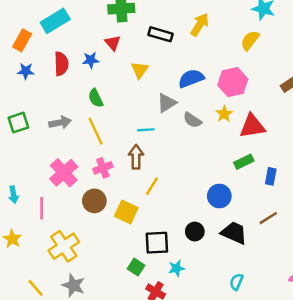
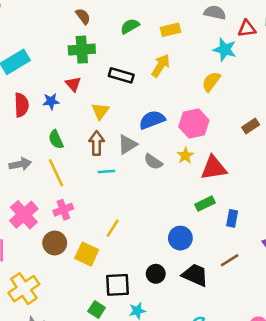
brown arrow: (136, 157) -> (97, 143), moved

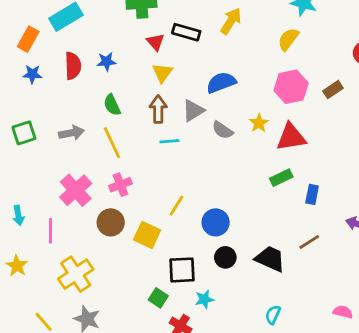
red triangle: (73, 84) -> (155, 42), moved
pink hexagon: (194, 123) -> (291, 87), moved
blue circle: (180, 238) -> (216, 222), moved

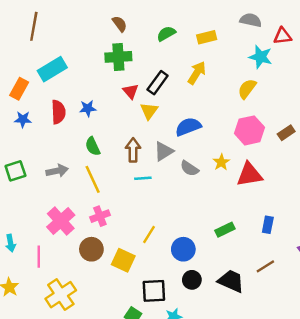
black rectangle: (186, 32) -> (158, 83), turned -70
yellow triangle: (162, 73) -> (149, 111), moved
green rectangle: (281, 178) -> (225, 230), moved

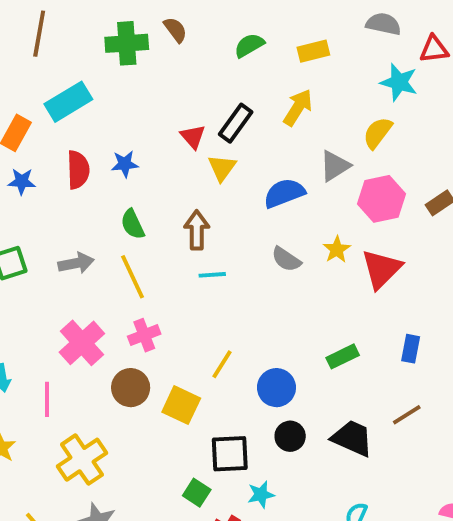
green cross: (118, 57) -> (127, 43), moved
gray triangle: (164, 151) -> (335, 166), moved
red triangle: (249, 175) -> (381, 269), turned -36

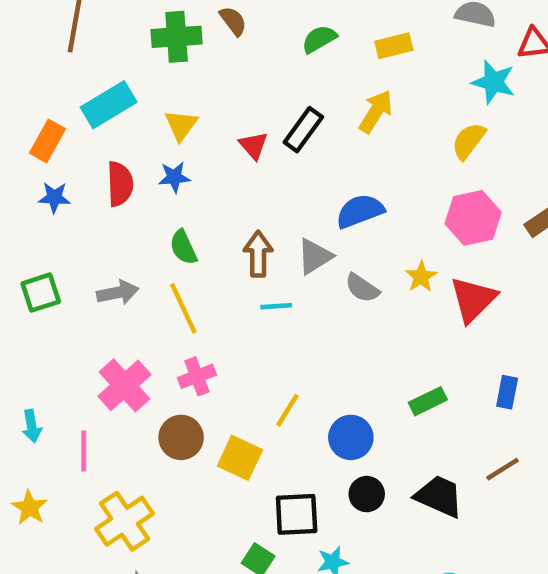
gray triangle: (335, 166) -> (315, 256), moved
yellow triangle: (222, 168) -> (181, 125), moved

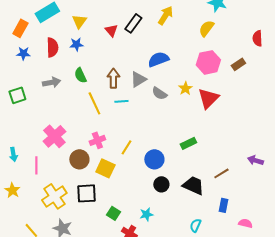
gray arrow: (118, 293) -> (51, 82), moved
yellow line: (183, 308) -> (94, 103), moved
pink cross: (197, 376) -> (97, 140), moved
blue rectangle: (507, 392) -> (223, 205), moved
black square: (297, 514) -> (86, 193), moved

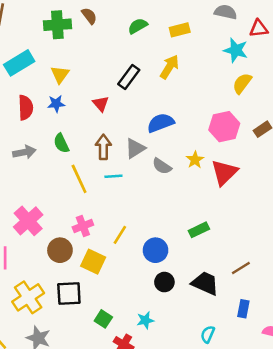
yellow semicircle: (206, 28) -> (242, 83), moved
red triangle: (111, 30) -> (101, 104), moved

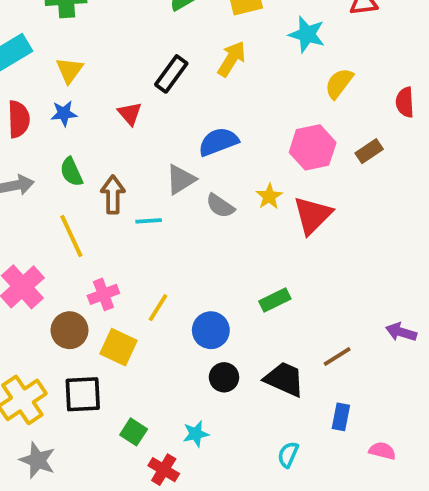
cyan star: (236, 50) -> (307, 34), moved
brown arrow: (103, 147) -> (113, 195), moved
yellow line: (79, 179) -> (71, 236), moved

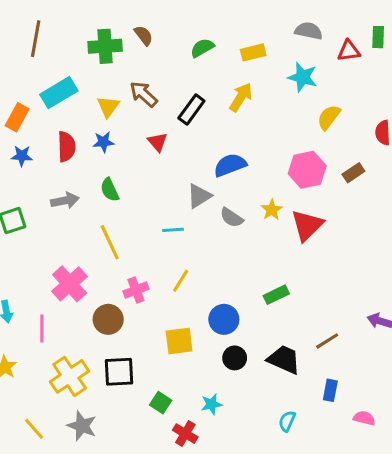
brown arrow: (113, 195) -> (144, 94), moved, turned -48
yellow line: (158, 308) -> (181, 281), moved
yellow square: (118, 347) -> (179, 341), moved, turned -32

